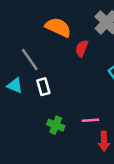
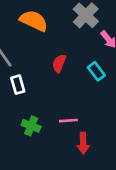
red semicircle: (82, 48) -> (59, 63), moved

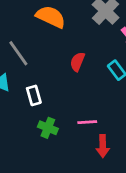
white rectangle: (18, 85) -> (34, 95), moved

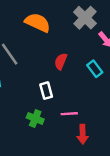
white rectangle: (34, 95) -> (46, 91), moved

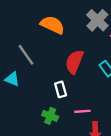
red semicircle: (61, 61) -> (74, 62), size x1.5

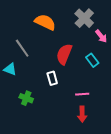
pink line: (82, 111) -> (82, 94), moved
green cross: (50, 116) -> (26, 98), moved

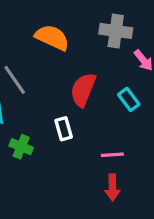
gray cross: (84, 18) -> (116, 31), turned -36
green cross: (26, 98) -> (21, 147), moved

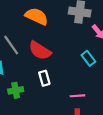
red semicircle: (83, 90) -> (40, 51), moved, turned -80
green cross: (21, 147) -> (16, 90), turned -32

